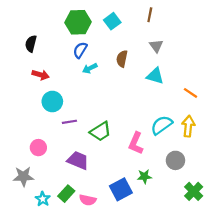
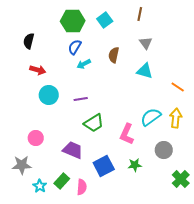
purple line: (69, 122) -> (81, 99), moved
blue square: (121, 189) -> (104, 166), moved
pink semicircle: (88, 200) -> (82, 187), turned -98

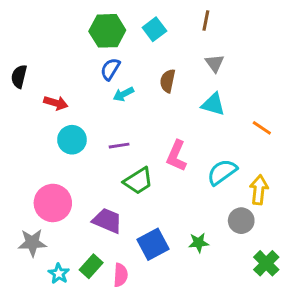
black semicircle: (29, 41) -> (19, 76), moved
yellow arrow: (176, 118) -> (259, 190), moved
pink L-shape: (127, 134) -> (176, 156), moved
pink circle: (36, 138) -> (53, 203), size x1.6

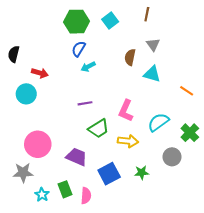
brown semicircle: (168, 81) -> (130, 57), moved
cyan circle: (72, 140) -> (26, 94), moved
yellow arrow: (259, 190) -> (128, 141), moved, turned 90
green cross: (266, 263) -> (190, 133), moved
green rectangle: (91, 266) -> (65, 189), turned -63

